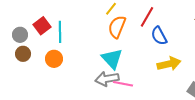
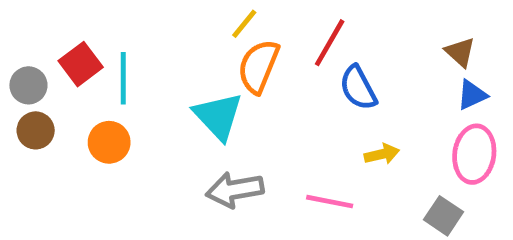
cyan triangle: (112, 59) -> (218, 116), moved
yellow arrow: (169, 64) -> (382, 154), size x0.6
pink line: (123, 84) -> (330, 202), moved

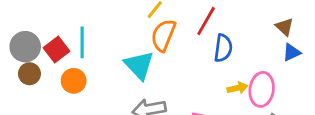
red square: (81, 64) -> (57, 50), moved
gray circle: (28, 85) -> (25, 47), size x1.4
blue semicircle: (358, 88) -> (223, 48), turned -144
pink ellipse: (474, 154) -> (262, 89), moved

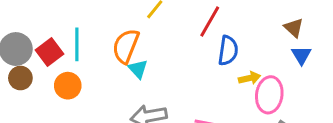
orange semicircle: (163, 35) -> (126, 46), moved
blue triangle: (292, 52) -> (301, 55), turned -36
cyan triangle: (139, 65) -> (138, 69), size x0.6
yellow arrow: (237, 88) -> (249, 78), moved

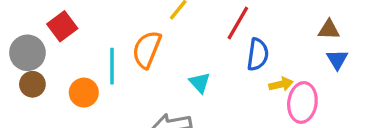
brown triangle: (294, 28) -> (329, 30), turned -40
cyan line: (77, 44) -> (112, 66), moved
red square: (49, 52) -> (62, 26), moved
cyan triangle: (138, 69) -> (200, 83), moved

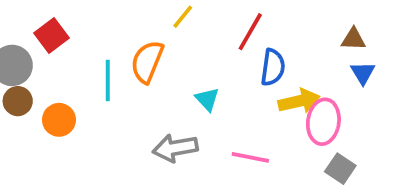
yellow arrow: (281, 84) -> (299, 101), size x1.5
orange circle: (84, 93) -> (59, 120), moved

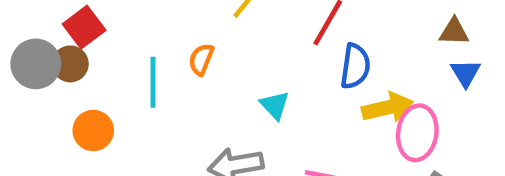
orange semicircle: (147, 62) -> (201, 59), size x0.6
brown circle: (18, 101) -> (70, 64), moved

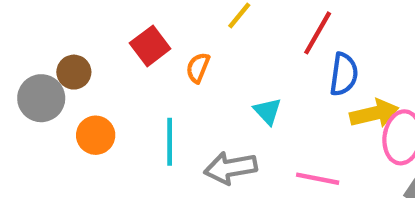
red square: (84, 27) -> (150, 46), moved
gray circle: (36, 64) -> (41, 98), moved
cyan line: (153, 82) -> (170, 142), moved

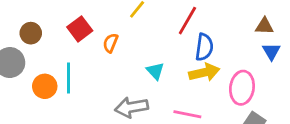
brown circle: (74, 72) -> (31, 33), moved
yellow arrow: (374, 113) -> (204, 72), moved
cyan line: (170, 142) -> (69, 78), moved

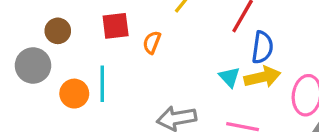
red square: (80, 29) -> (116, 26), turned 30
cyan triangle: (155, 71) -> (229, 77), moved

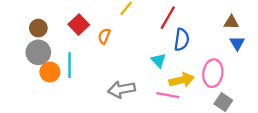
red square: (116, 26) -> (79, 25), turned -36
gray circle: (33, 66) -> (38, 52), moved
yellow arrow: (262, 77) -> (182, 80), moved

